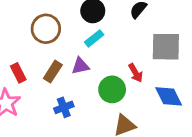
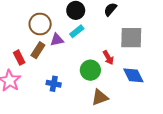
purple triangle: (80, 66) -> (57, 40), moved
brown rectangle: (53, 72) -> (38, 50), moved
blue cross: (64, 107) -> (54, 84), turned 32

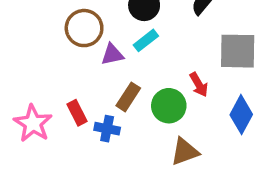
brown rectangle: (38, 50) -> (128, 97), moved
red rectangle: (19, 58) -> (77, 113), moved
blue diamond: (133, 75) -> (241, 115), turned 55

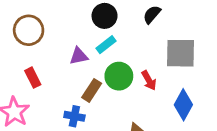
brown circle: (84, 28) -> (29, 30), moved
green circle: (169, 106) -> (119, 76), moved
red rectangle: (77, 113) -> (33, 78), moved

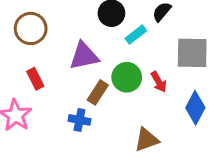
cyan rectangle: (106, 45) -> (136, 35), moved
purple triangle: (79, 56) -> (84, 56), size x1.5

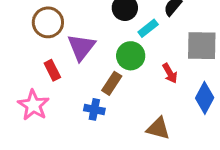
purple triangle: (84, 56) -> (81, 47), moved, turned -40
green circle: (127, 77) -> (131, 56), moved
brown triangle: (147, 140) -> (158, 128), turned 35

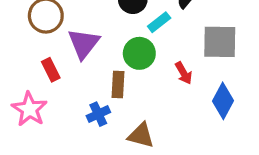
brown rectangle: (112, 83) -> (118, 85), turned -30
blue cross: (94, 109) -> (98, 114), turned -36
brown triangle: (158, 128) -> (141, 135), moved

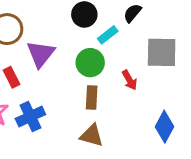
brown rectangle: (118, 85) -> (92, 98), moved
blue diamond: (223, 101) -> (165, 127), moved
blue cross: (98, 114) -> (30, 117), moved, size x1.4

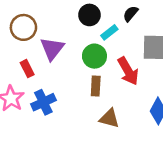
red arrow: (130, 80) -> (128, 71), size x1.6
brown triangle: (92, 135) -> (109, 118), moved

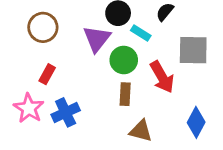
cyan rectangle: (109, 32) -> (141, 33), turned 70
purple triangle: (52, 49) -> (97, 39), moved
red rectangle: (27, 69) -> (47, 74), turned 56

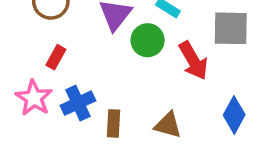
brown rectangle: (125, 94) -> (114, 123), moved

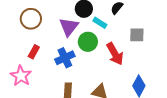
gray square: (231, 28) -> (137, 35), size x0.7
blue cross: (78, 103) -> (65, 58), moved

